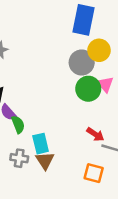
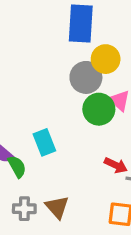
cyan rectangle: (41, 144) -> (44, 142), moved

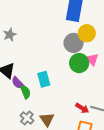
red arrow: (116, 165) -> (82, 108), moved
gray cross: (24, 209) -> (27, 118), turned 32

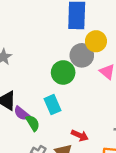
green circle: (79, 63) -> (63, 72), moved
red arrow: (82, 108) -> (80, 135), moved

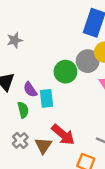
purple semicircle: (22, 113) -> (30, 90), moved
red arrow: (80, 135) -> (63, 135), size x1.5

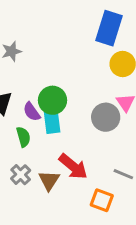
gray circle: (88, 61) -> (106, 117), moved
green circle: (65, 72) -> (52, 100), moved

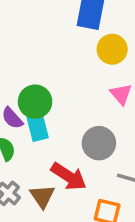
gray circle: (106, 117) -> (99, 143), moved

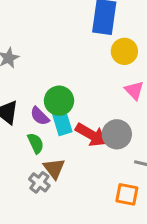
red arrow: (69, 176) -> (91, 135), moved
brown triangle: (42, 196) -> (54, 169), moved

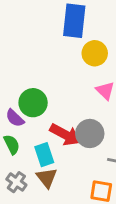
cyan rectangle: (62, 123) -> (44, 155), moved
brown triangle: (54, 169) -> (47, 178), moved

